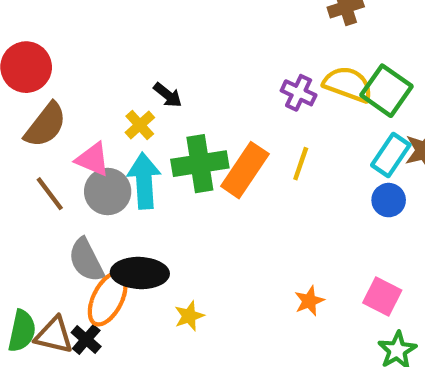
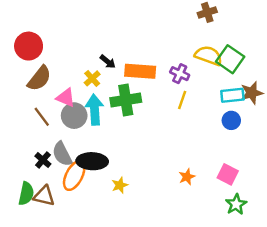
purple cross: (299, 93) -> (180, 74), moved
cyan rectangle: (391, 155) -> (232, 95), turned 50
orange rectangle: (245, 170) -> (140, 71), moved, turned 60
black cross: (86, 339) -> (43, 160), moved

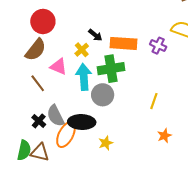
red circle: (29, 46) -> (43, 21), moved
yellow line: (182, 100) -> (154, 101), moved
gray circle: (74, 116) -> (103, 95), moved

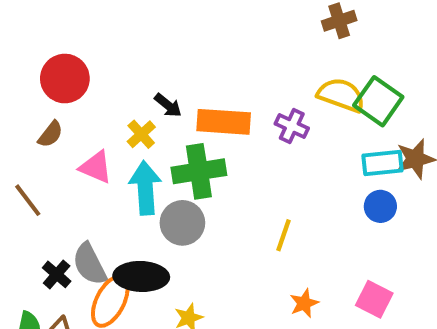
brown semicircle: (36, 50) -> (50, 134), size x0.6
brown line: (38, 83) -> (28, 200), moved

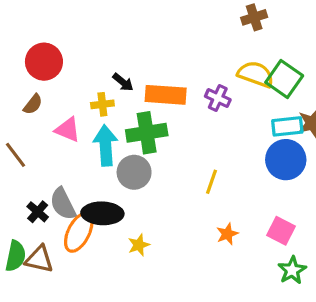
yellow cross: (141, 134) -> (102, 104), turned 35
blue circle: (380, 206) -> (286, 160), size x1.6

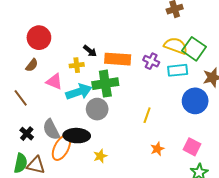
cyan rectangle: (287, 126) -> (178, 70), moved
cyan arrow: (106, 145) -> (79, 92), turned 75
black cross: (38, 212) -> (27, 134), moved

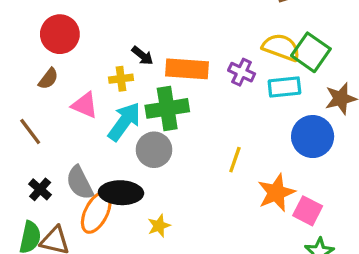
cyan arrow: (79, 92) -> (124, 122), turned -35
orange star: (157, 149) -> (276, 193), moved, size x1.6

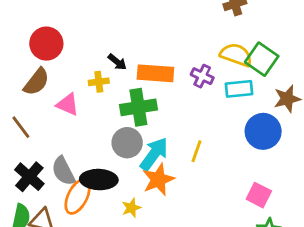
brown semicircle: (48, 79) -> (36, 82), size x1.5
cyan arrow: (124, 122) -> (154, 154), moved
black cross: (40, 189) -> (29, 177), size x1.5
orange star: (276, 193) -> (158, 180), moved

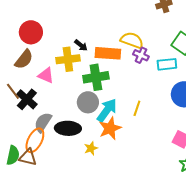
yellow semicircle: (236, 55) -> (132, 40), moved
yellow cross: (99, 82) -> (68, 59), size x1.6
gray semicircle: (63, 171) -> (43, 122), turned 60
black cross: (29, 177) -> (27, 99), moved
orange ellipse: (78, 197) -> (35, 140), moved

